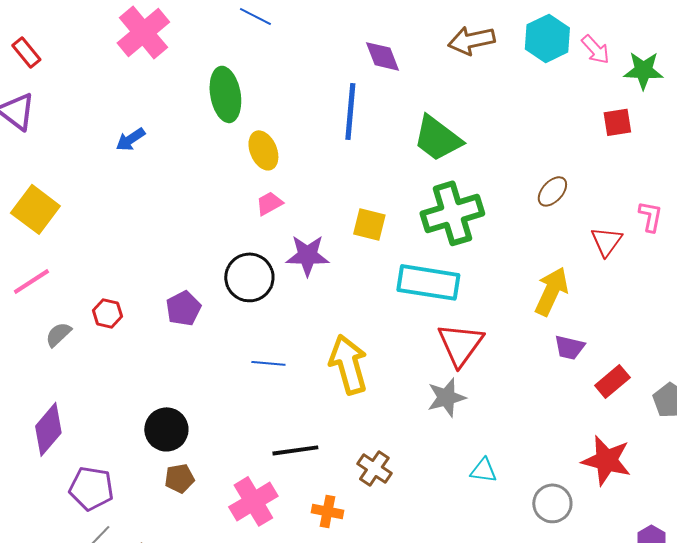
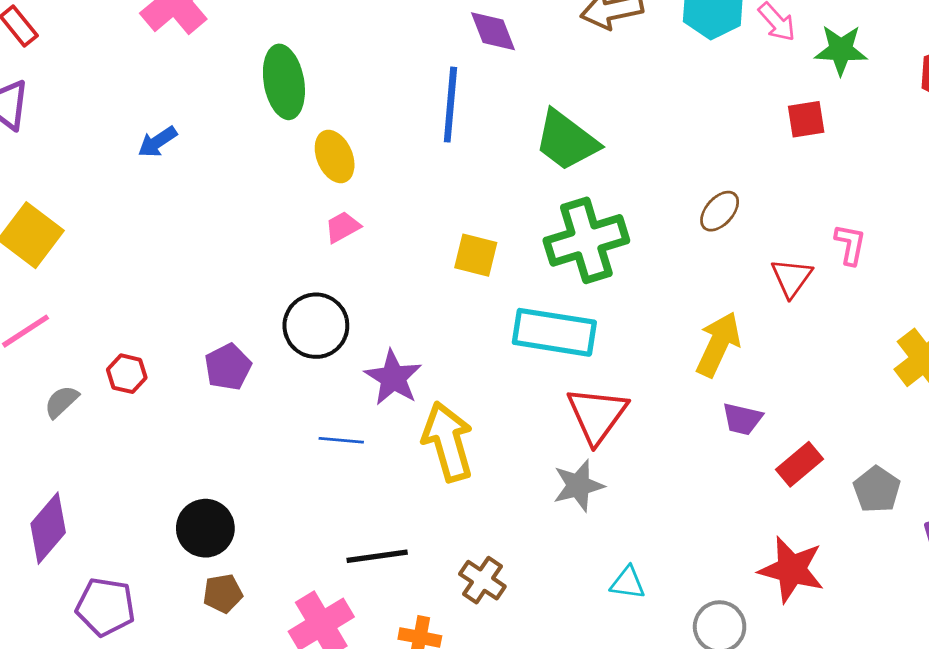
purple star: (307, 255) -> (393, 378), moved, turned 30

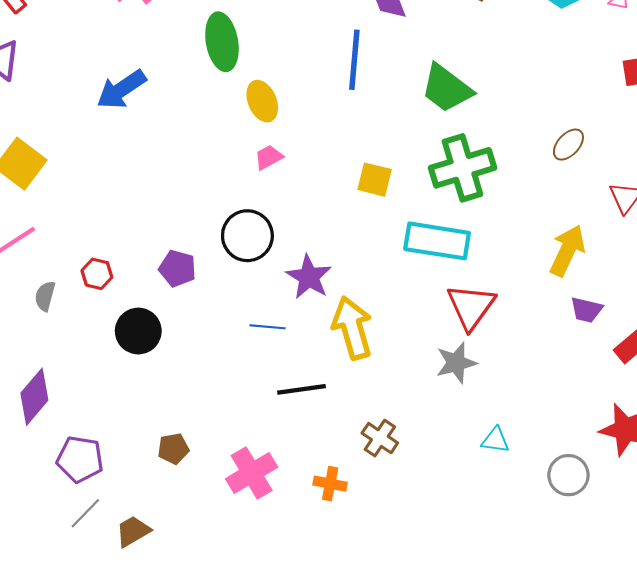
blue arrow: (157, 142) -> (121, 89), size x1.6
purple pentagon: (228, 367) -> (177, 269), turned -30
gray semicircle: (61, 402) -> (45, 296), turned -32
black circle: (205, 528) -> (138, 331), moved
black line: (377, 556) -> (301, 389), moved

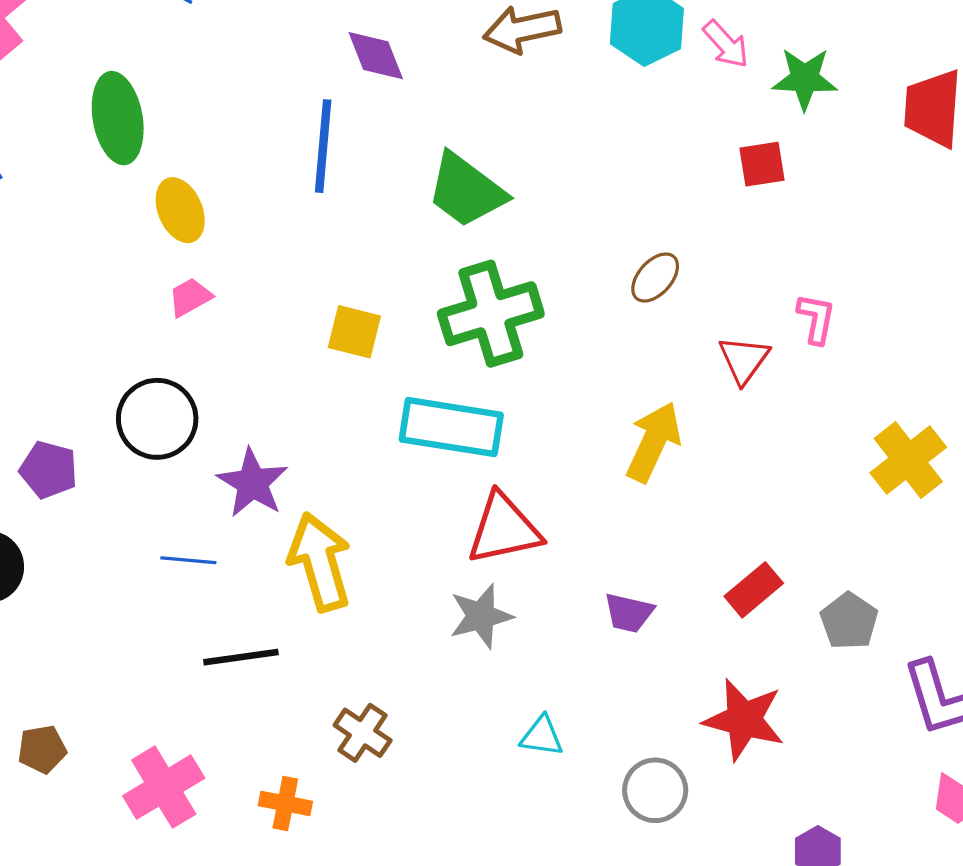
red triangle: (471, 307) -> (504, 529), turned 42
purple trapezoid: (586, 310) -> (629, 613), moved

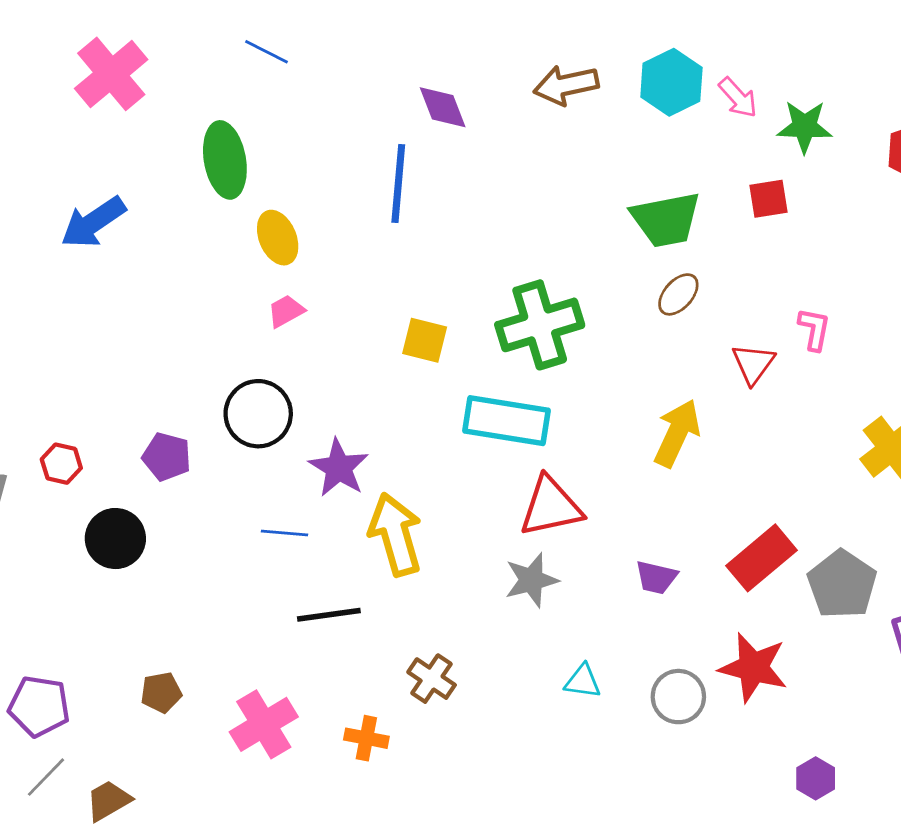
green trapezoid: (466, 190) -> (666, 220), moved, turned -48
red rectangle: (754, 590) -> (762, 558), size x1.4
gray pentagon: (849, 621) -> (842, 584), size x1.4
gray circle: (655, 790) -> (678, 697), moved

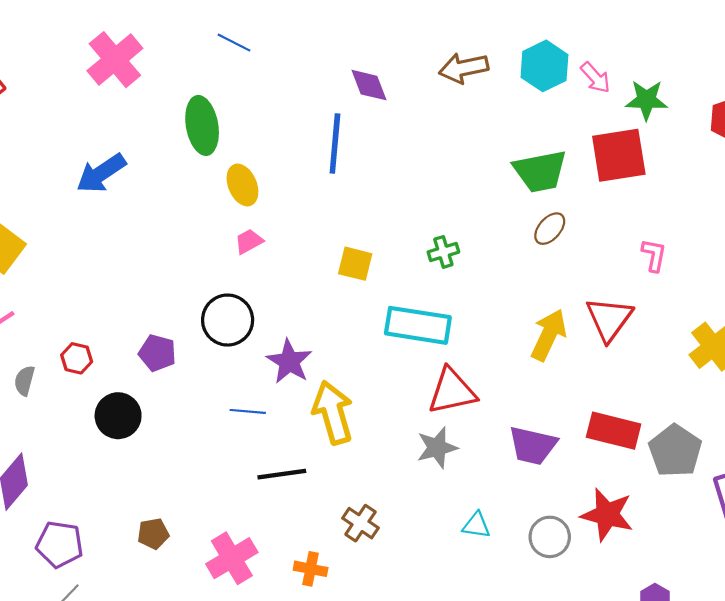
red square: (769, 199) -> (619, 155), size x1.8
green cross: (540, 325) -> (443, 252), size x0.5
red triangle: (753, 364) -> (609, 319), moved, size x1.4
red rectangle: (762, 558) -> (614, 431), turned 54
purple trapezoid: (656, 577) -> (533, 445), size x1.5

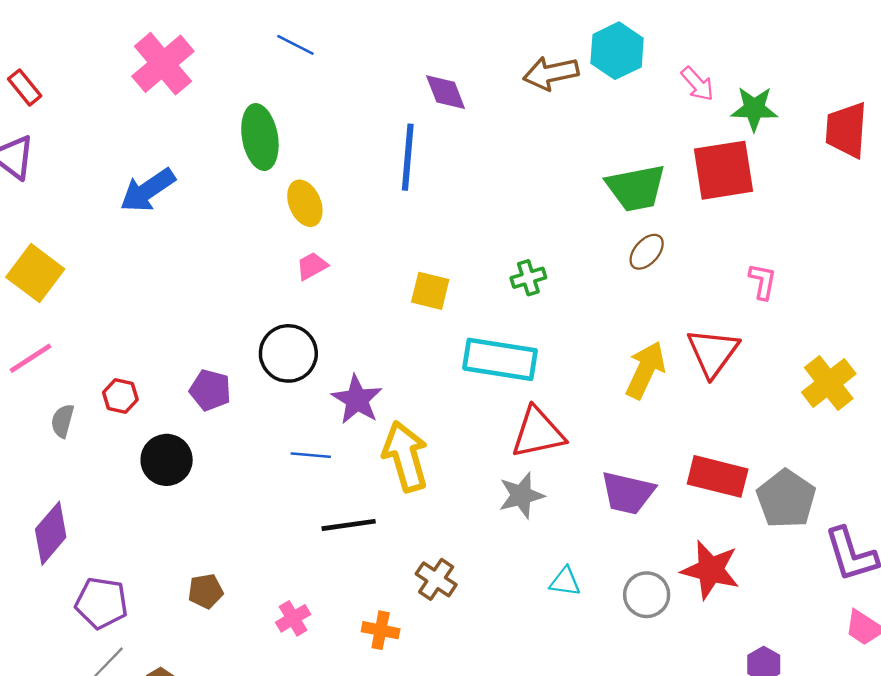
cyan hexagon: (544, 66) -> (617, 51), moved
pink cross: (232, 558) -> (293, 618), size x0.6

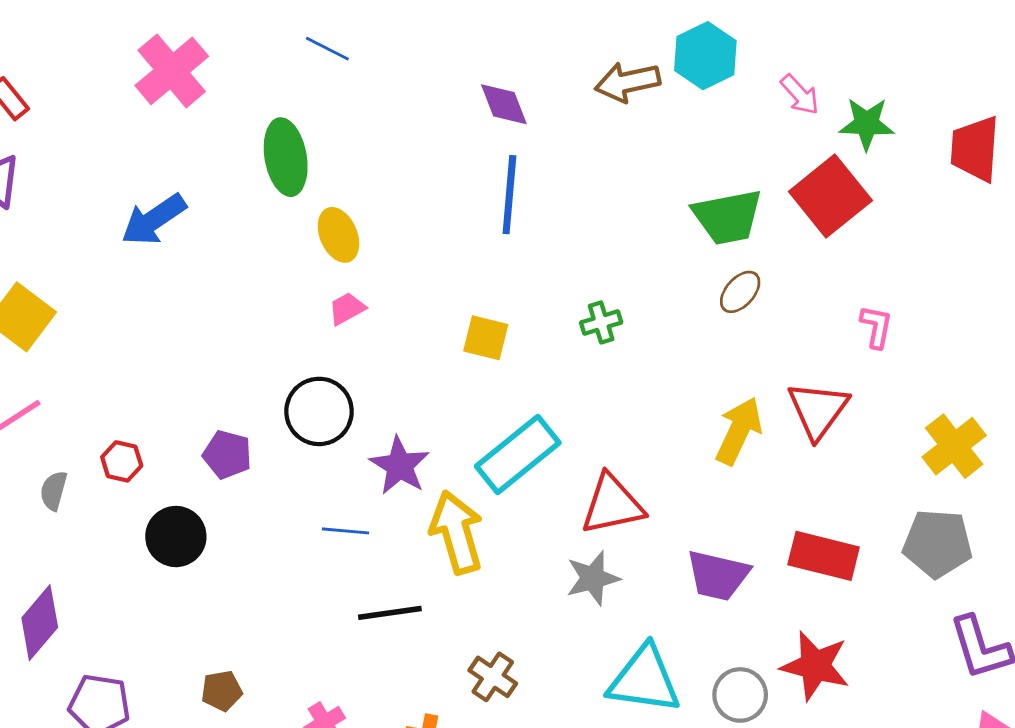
blue line: (408, 157) -> (509, 195), moved
red square: (723, 170) -> (830, 196), turned -30
cyan rectangle: (500, 359) -> (518, 455), moved, turned -48
gray pentagon: (786, 499) -> (937, 543), moved, turned -30
cyan triangle: (565, 582) -> (644, 680), size x2.0

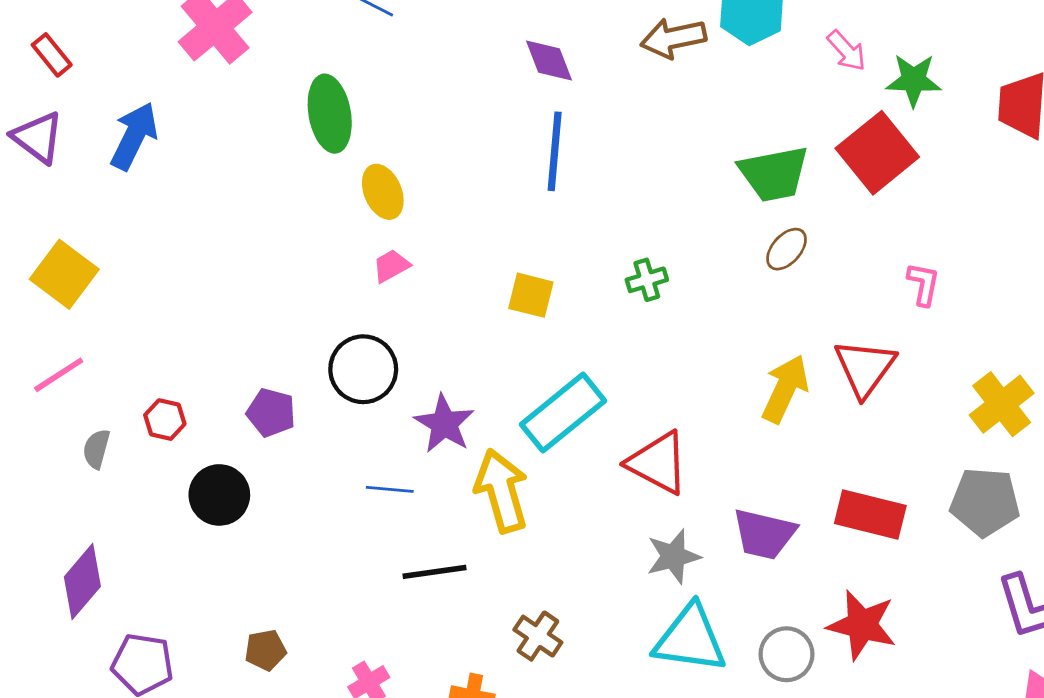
blue arrow: (154, 220) -> (134, 136), moved, turned 150
red triangle: (612, 505) -> (658, 463), turned 40
gray star: (593, 578) -> (673, 556), moved

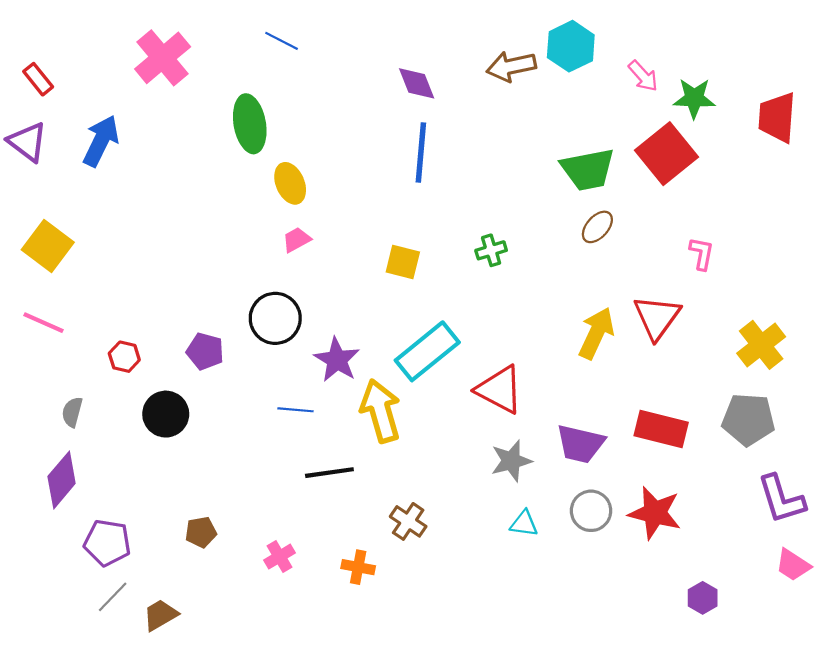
pink line: (59, 375) -> (43, 323), turned 57
gray semicircle: (96, 449) -> (72, 412), moved
cyan triangle: (690, 639) -> (524, 524), size x0.5
gray circle: (787, 654) -> (591, 511), moved

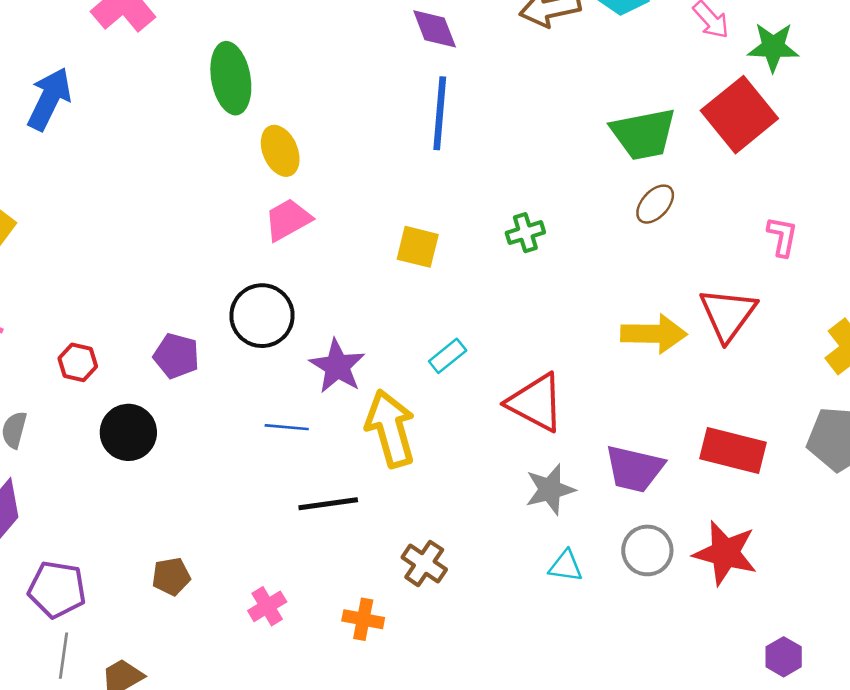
pink trapezoid: (297, 240) -> (288, 220), size x1.4
yellow arrow: (596, 333) -> (654, 334), turned 66
cyan rectangle: (427, 351) -> (448, 356), size x0.5
gray line: (113, 597) -> (63, 656), turned -36

